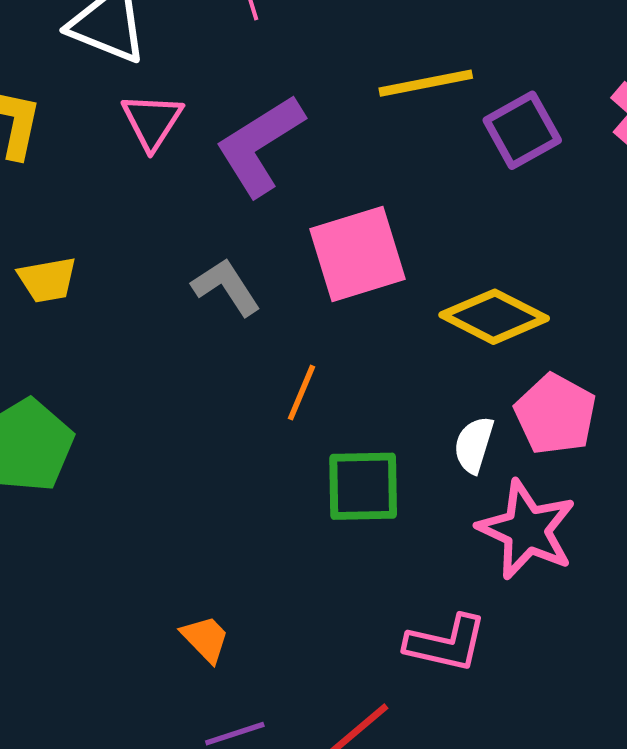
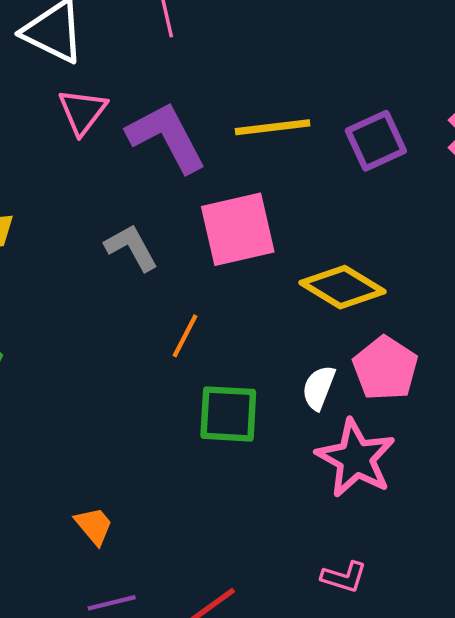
yellow line: (426, 83) -> (273, 127), moved
purple L-shape: (260, 145) -> (167, 137), turned 90
pink L-shape: (446, 643) -> (344, 577), moved, size x0.7

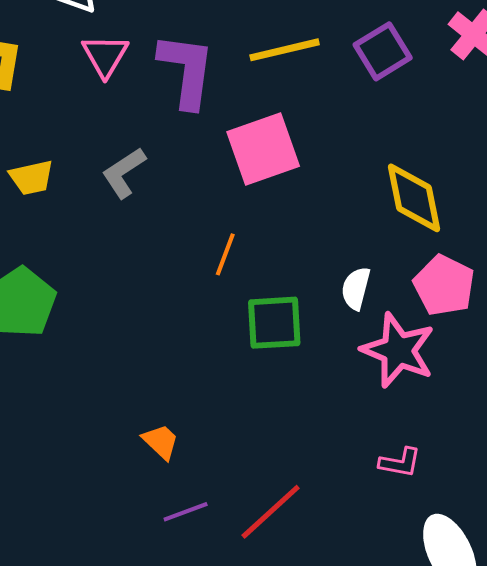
purple L-shape: (167, 137) -> (187, 70), turned 42
gray L-shape: (131, 248) -> (124, 173), moved, turned -88
yellow diamond: (342, 287) -> (414, 198), moved, turned 54
pink pentagon: (385, 368) -> (444, 285), moved

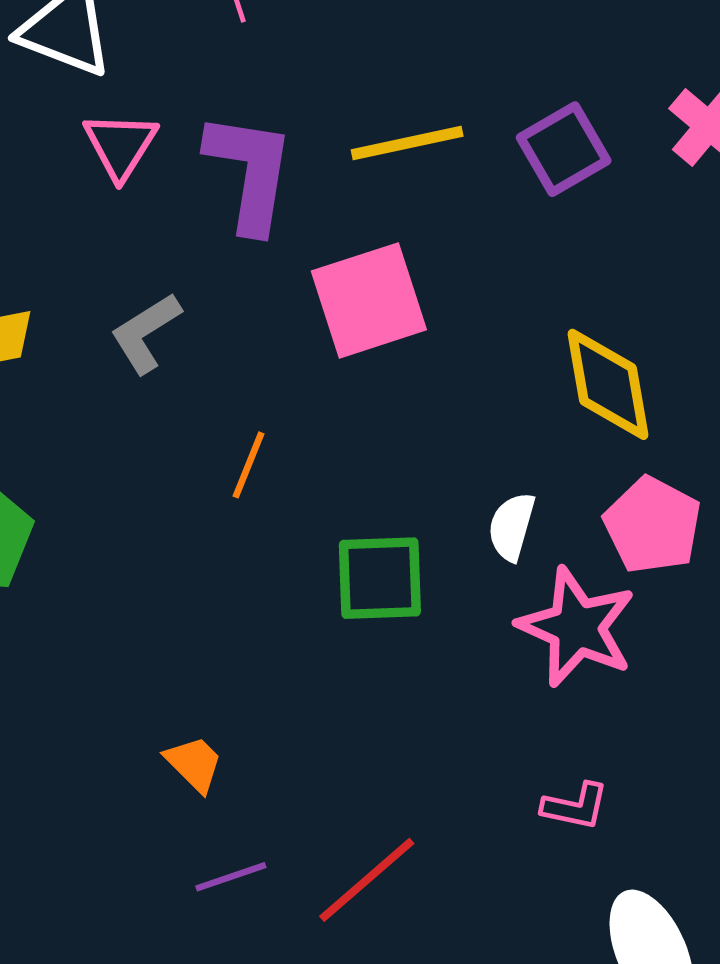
orange line: (225, 254) -> (249, 465), moved

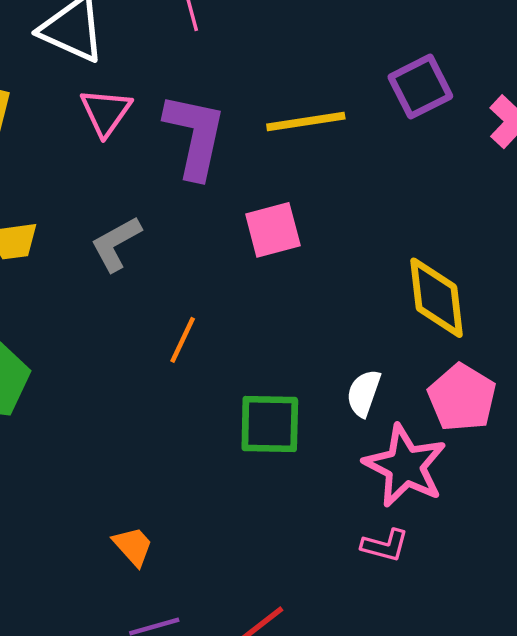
purple square: (564, 149) -> (420, 87), moved
pink square: (369, 300) -> (273, 230), size x0.7
pink L-shape: (575, 806) -> (385, 545), moved

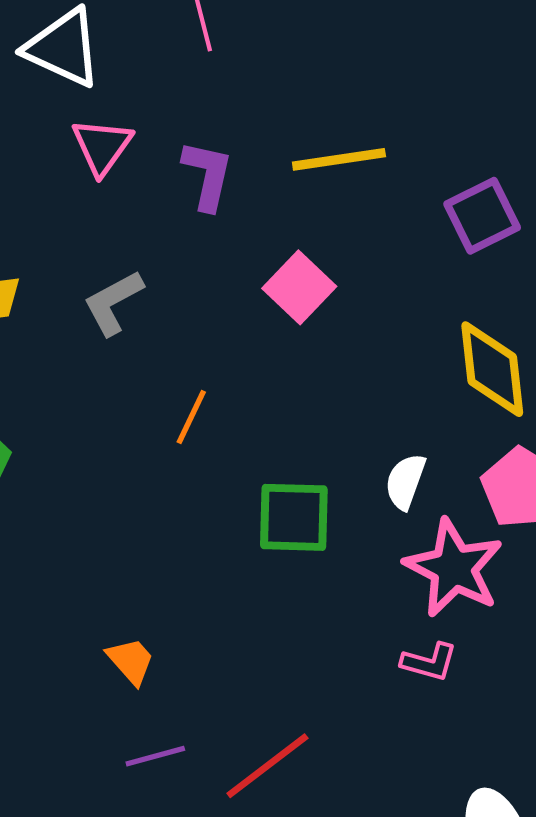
purple square: (420, 87) -> (482, 216), moved
purple L-shape: (195, 136) -> (208, 175), size x0.7
pink square: (273, 230) -> (299, 287), turned -32

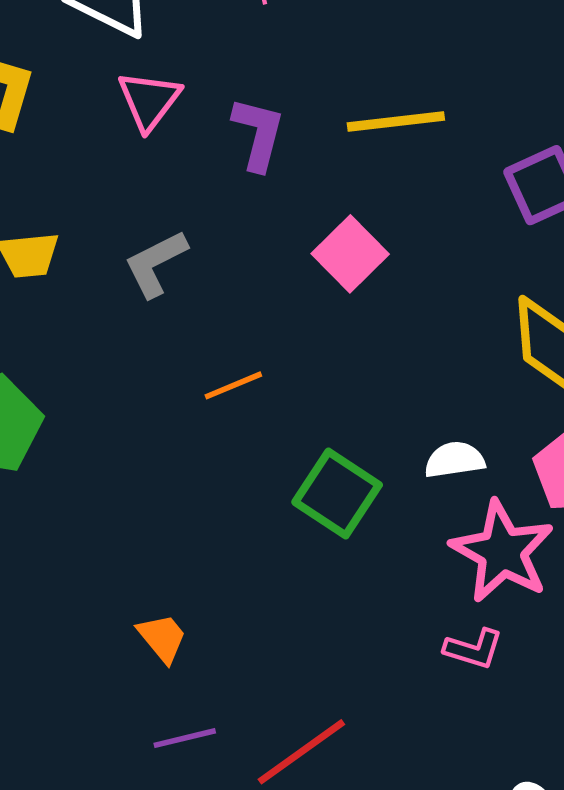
orange line: (191, 417) -> (233, 385), turned 40
white semicircle: (405, 482) -> (455, 460), turned 60
green square: (294, 517) -> (337, 493), turned 30

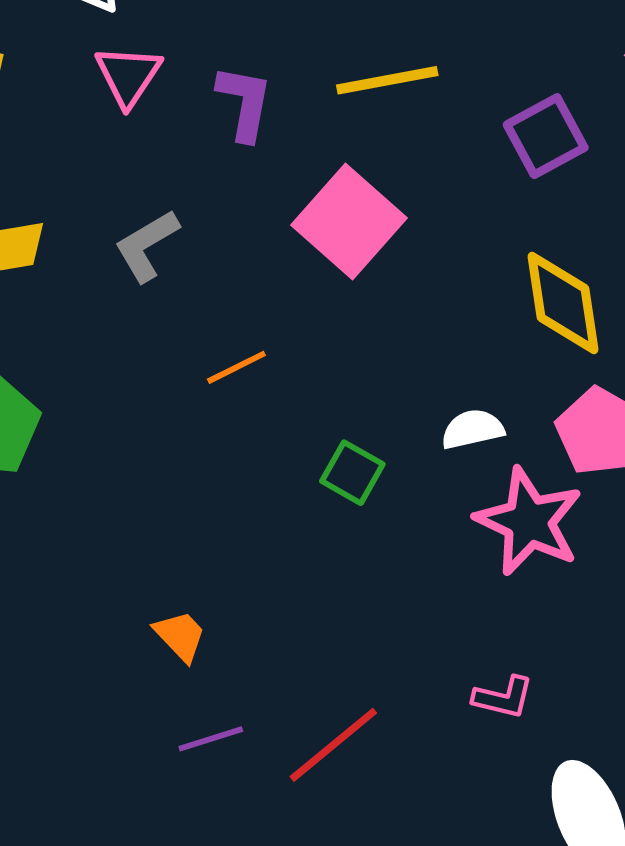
pink square: (350, 254) -> (349, 222), size x1.4
green square: (337, 493) -> (352, 473), size x0.7
pink L-shape: (474, 649) -> (503, 697), moved

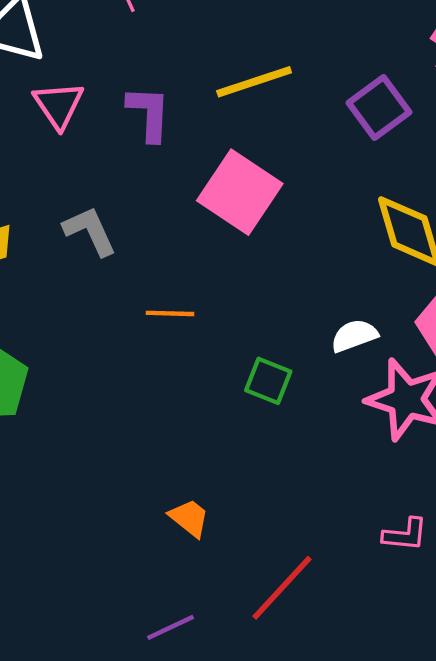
gray L-shape: (147, 246) -> (90, 231), turned 104
orange line: (236, 367) -> (170, 313), turned 36
orange trapezoid: (180, 636) -> (189, 518), moved
purple line: (211, 739) -> (171, 627), moved

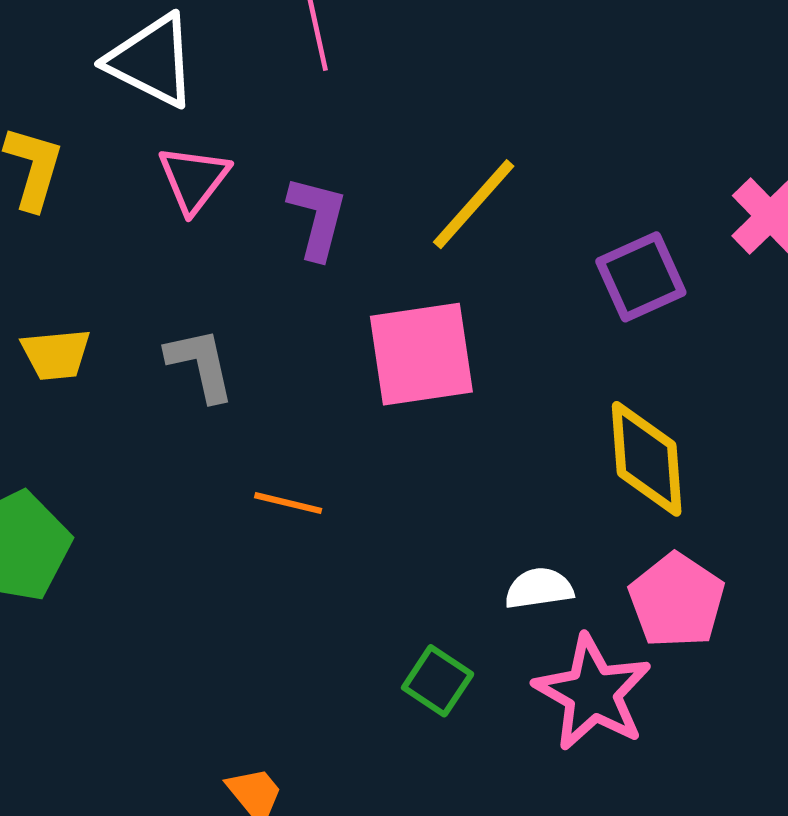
yellow line: (254, 82) -> (474, 204), turned -42
pink square: (240, 192) -> (421, 354), turned 36
green square: (268, 381) -> (438, 681), moved

